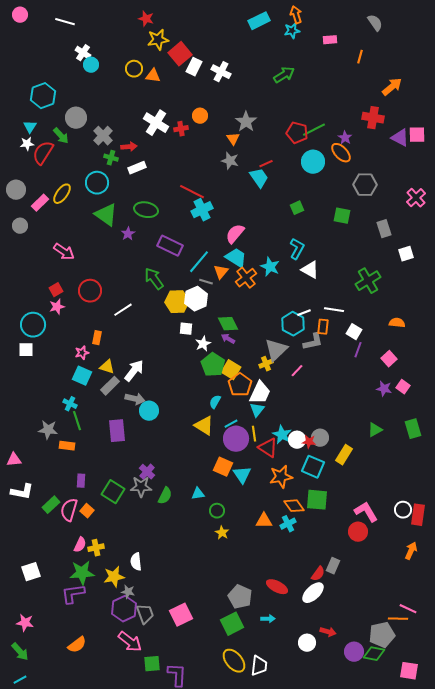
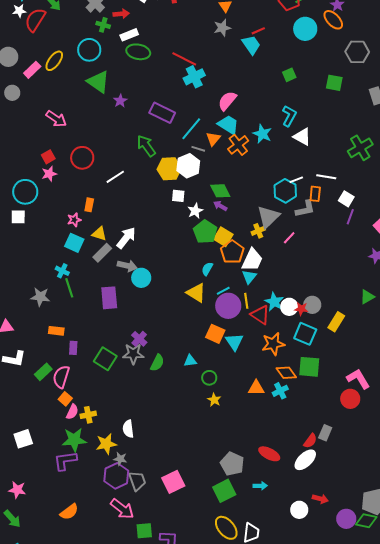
gray star: (230, 161) -> (222, 28), turned -30
green ellipse: (146, 210) -> (138, 52), moved
orange rectangle: (67, 446) -> (56, 331), moved
orange square: (87, 511) -> (65, 399), moved

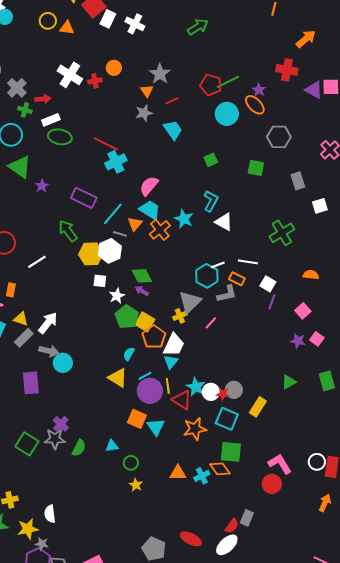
red line: (258, 31) -> (172, 101), moved
orange rectangle: (315, 194) -> (237, 279), turned -70
orange diamond: (286, 373) -> (220, 469), moved

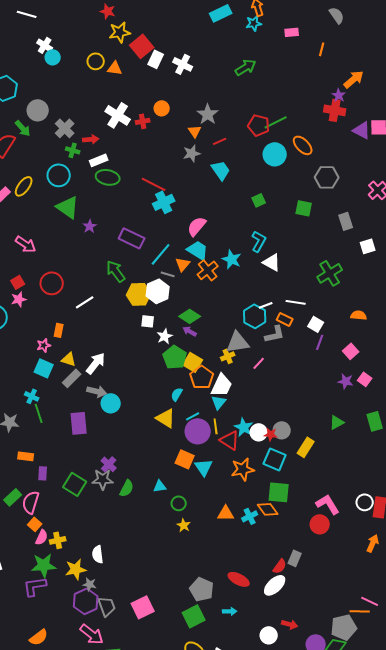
purple star: (259, 90) -> (339, 95), moved
green diamond: (142, 276) -> (190, 316), turned -30
gray triangle: (190, 302) -> (238, 342), turned 35

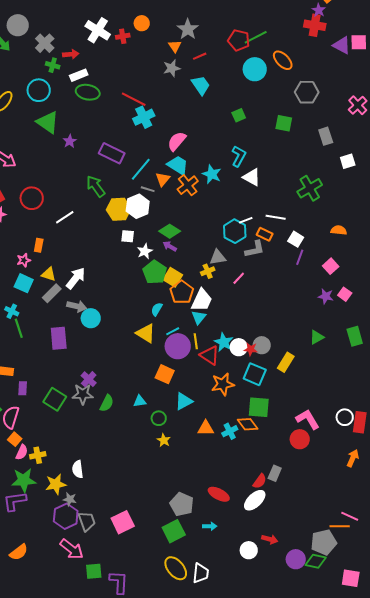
gray triangle: (238, 342) -> (218, 257), size x0.7
cyan triangle: (204, 467) -> (184, 401), moved, turned 36

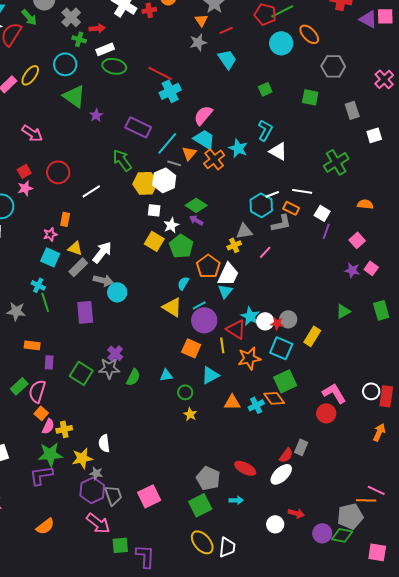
yellow square: (173, 277) -> (154, 241), moved
yellow line: (196, 341) -> (222, 345), moved
green square: (259, 407) -> (285, 381), turned -30

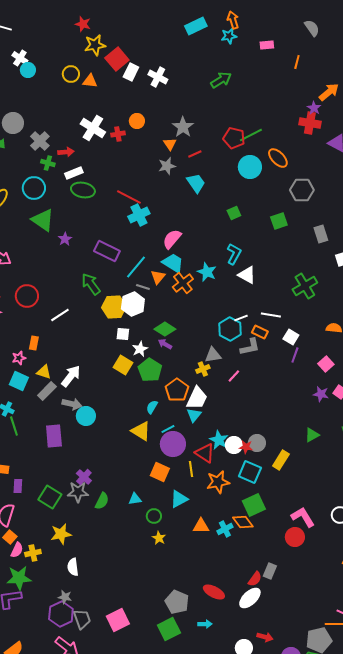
green square: (310, 97) -> (279, 221), turned -30
yellow star: (82, 458) -> (61, 534), moved

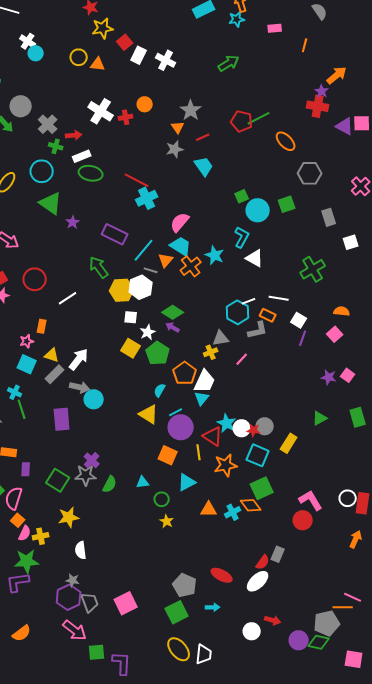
red square: (117, 59) -> (125, 42), size x0.7
cyan circle: (250, 167) -> (258, 210), moved
pink square: (326, 364) -> (335, 334), moved

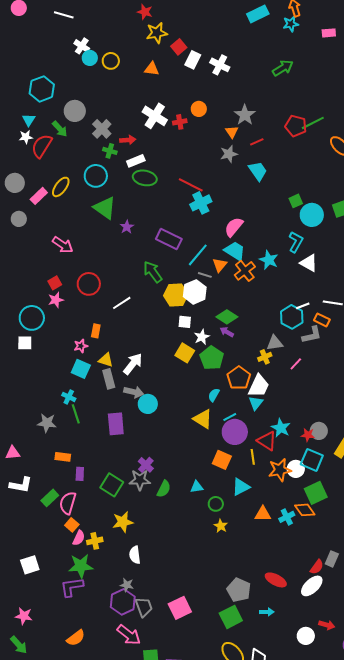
yellow circle: (79, 57) -> (111, 61), moved
gray rectangle: (55, 374) -> (109, 379), turned -60
white circle: (242, 428) -> (296, 469), moved

